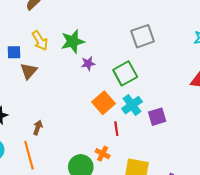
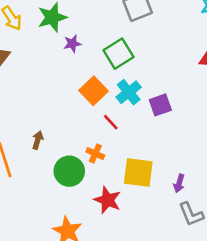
brown arrow: (38, 128) -> (38, 140), moved
red line: (116, 129) -> (111, 122), turned -32

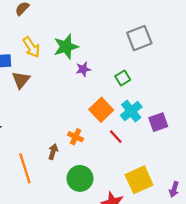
green square: (119, 54) -> (123, 78), size x0.6
orange cross: (95, 154) -> (76, 137), moved
yellow square: (138, 172) -> (139, 180), turned -32

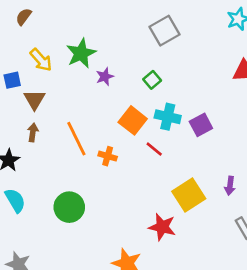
cyan cross: (131, 111) -> (168, 117), turned -30
brown arrow: (53, 152) -> (33, 132), moved
orange line: (25, 168) -> (76, 139), moved
green circle: (80, 178) -> (69, 207), moved
purple arrow: (174, 189) -> (230, 186), moved

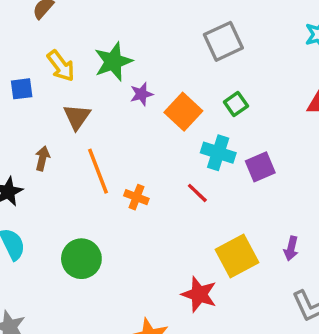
green square: (152, 80) -> (236, 104), moved
brown triangle: (34, 100) -> (77, 117), moved
orange square: (133, 120) -> (183, 112), moved

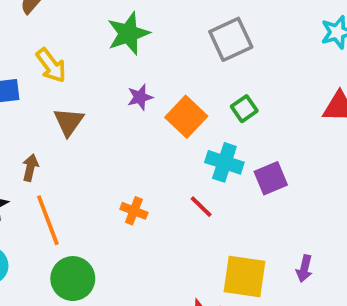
green star: (113, 62) -> (128, 33), moved
orange line: (98, 171) -> (48, 220), moved
yellow square: (237, 256) -> (244, 277), turned 36

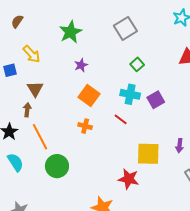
orange square: (186, 117) -> (89, 95), moved
brown triangle: (69, 122) -> (35, 89), moved

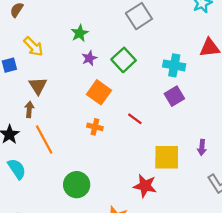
green star: (71, 32) -> (80, 33), moved, size x0.7
green square: (137, 64) -> (124, 60), moved, size x1.5
cyan cross: (130, 94) -> (174, 65), moved
green circle: (57, 166) -> (77, 185), moved

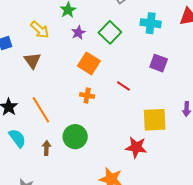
yellow arrow: (33, 46) -> (40, 30), moved
cyan cross: (174, 65) -> (151, 23), moved
purple square: (174, 96) -> (159, 63), turned -36
brown arrow: (29, 109) -> (46, 148), moved
green circle: (77, 185) -> (75, 137), moved

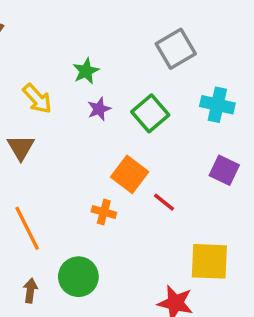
orange square: (89, 63) -> (130, 174), moved

